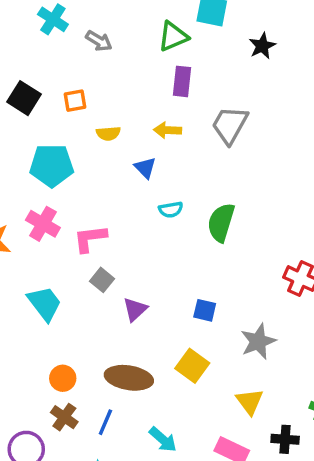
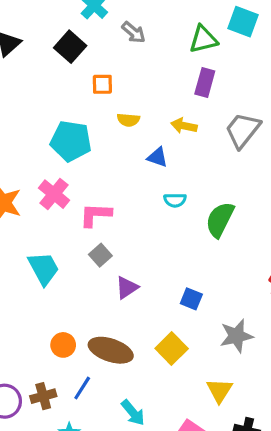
black square: (24, 98) -> (70, 47), moved
blue triangle: (145, 168) -> (157, 157), turned -35
orange circle: (63, 378) -> (63, 345), moved
brown cross: (64, 417) -> (43, 396), moved, turned 30

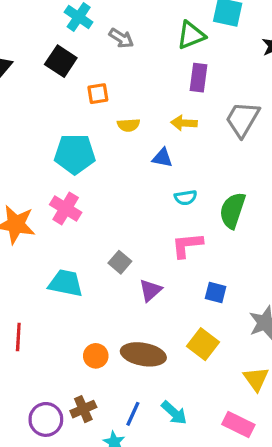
pink L-shape: (96, 215) -> (187, 245), moved
cyan trapezoid: (43, 268) -> (66, 283), turned -42
blue line: (82, 388) -> (133, 414), moved

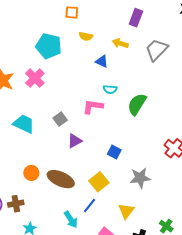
pink L-shape: (187, 245) -> (93, 107), moved
blue line: (133, 414) -> (90, 206), moved

